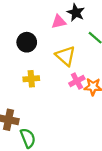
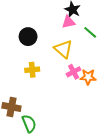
pink triangle: (59, 22) -> (68, 22), moved

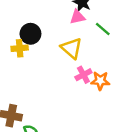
yellow cross: (32, 70) -> (20, 48), moved

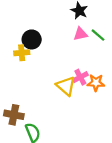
pink triangle: (77, 17) -> (80, 34), moved
yellow triangle: (71, 48) -> (66, 86), moved

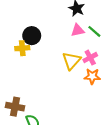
pink cross: (80, 77) -> (90, 58), moved
yellow triangle: (66, 86) -> (71, 61), moved, turned 30

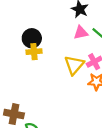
yellow cross: (22, 48) -> (34, 52), moved

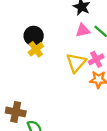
yellow cross: (34, 52) -> (36, 49), turned -32

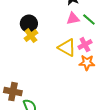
yellow triangle: (76, 63) -> (67, 48), turned -42

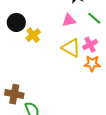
pink triangle: (73, 19) -> (69, 20), moved
black circle: (29, 24) -> (16, 22), moved

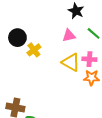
pink cross: (90, 45) -> (89, 59), turned 32

